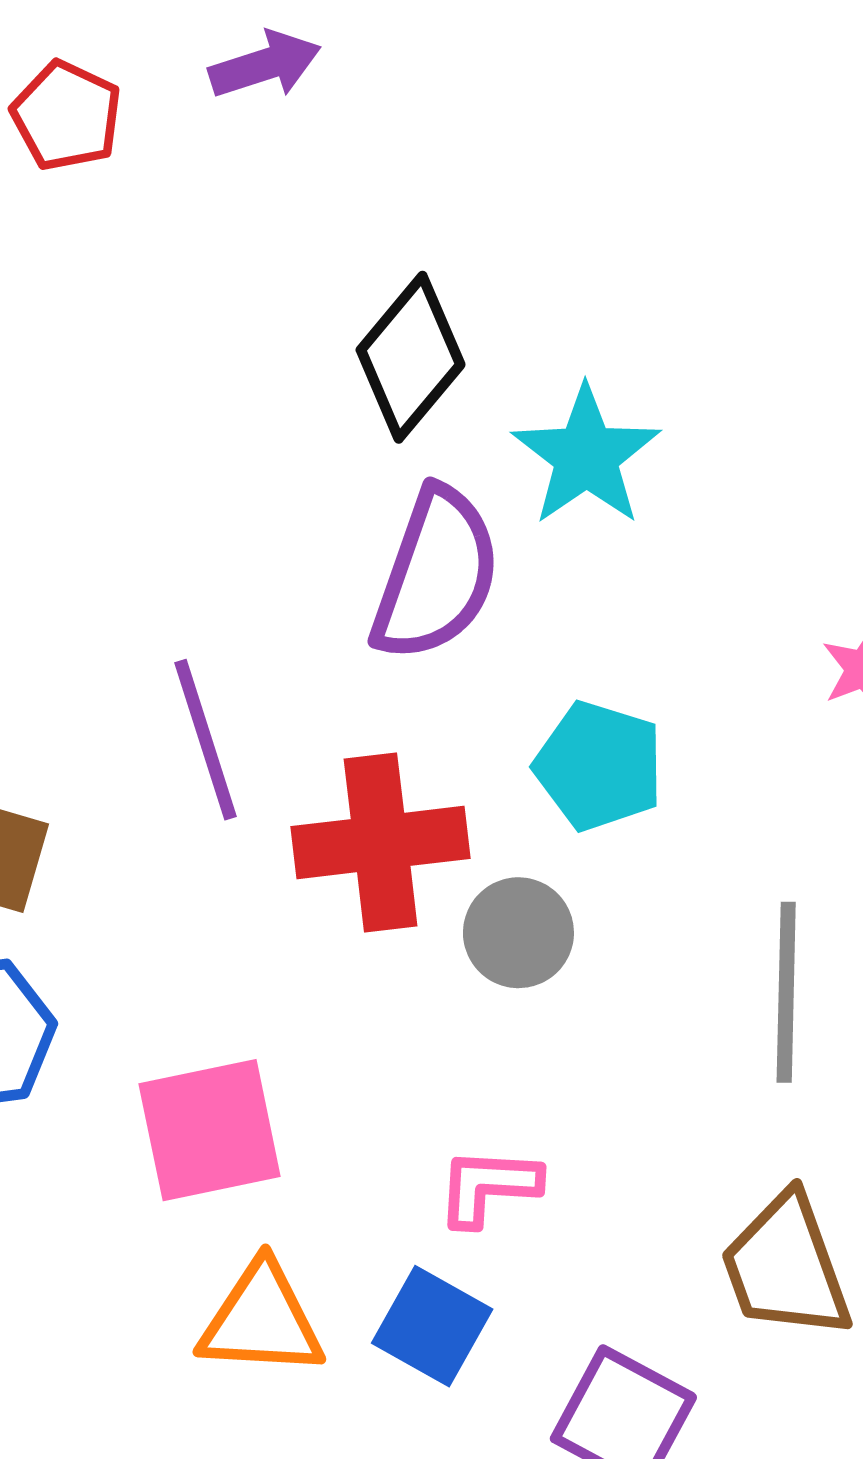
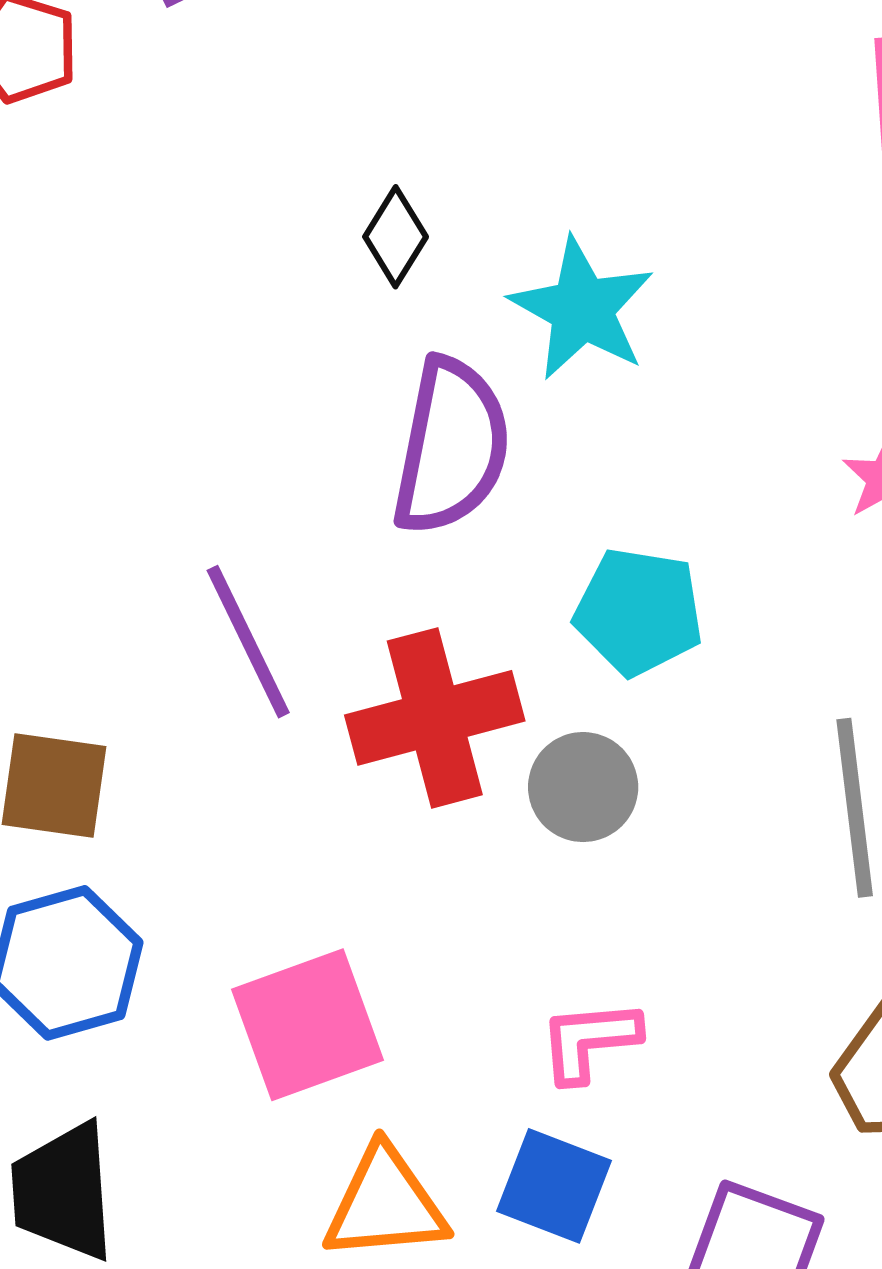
black diamond: (411, 357) -> (396, 237), size x0.6

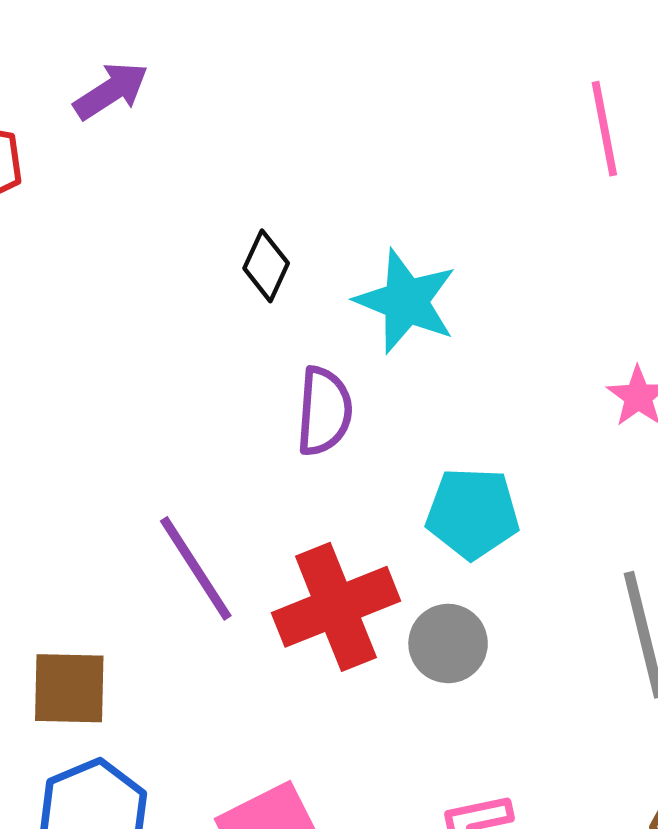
purple semicircle: (451, 447) -> (324, 411), size x0.7

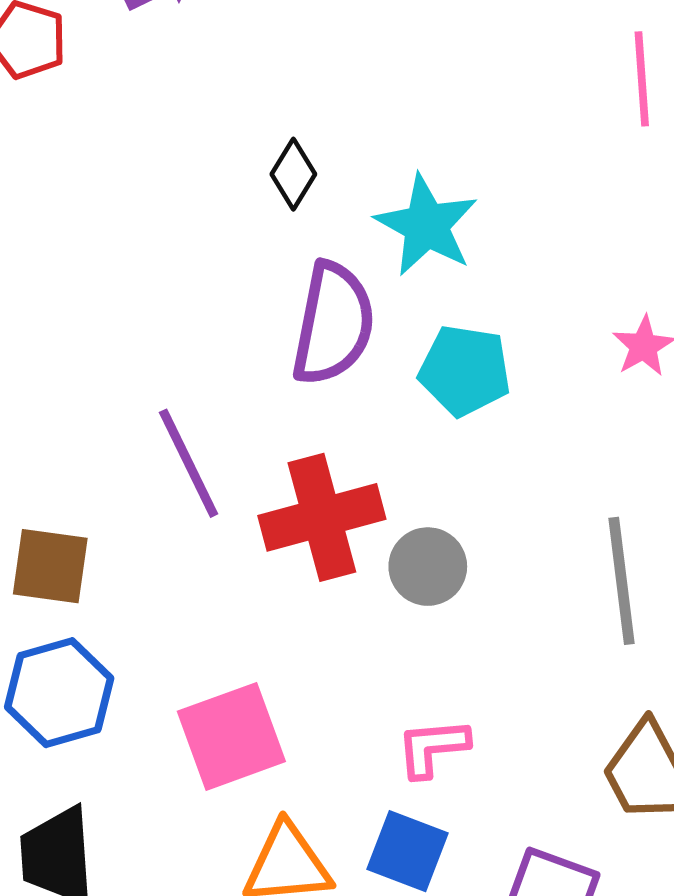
purple semicircle: (324, 411) -> (333, 324), size x1.4
cyan pentagon: (473, 513) -> (465, 370), moved

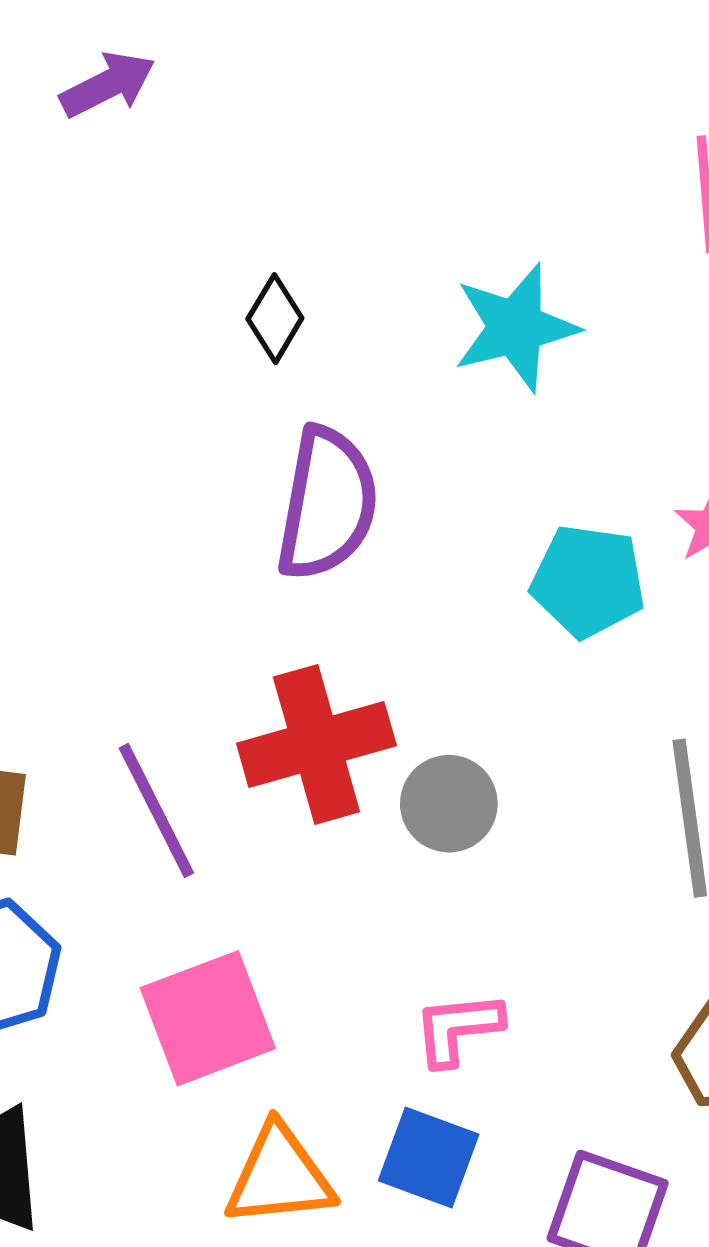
cyan star: (426, 225) -> (516, 327), moved, turned 30
cyan pentagon: (465, 370) -> (588, 581), moved
purple line: (189, 463) -> (156, 810), moved

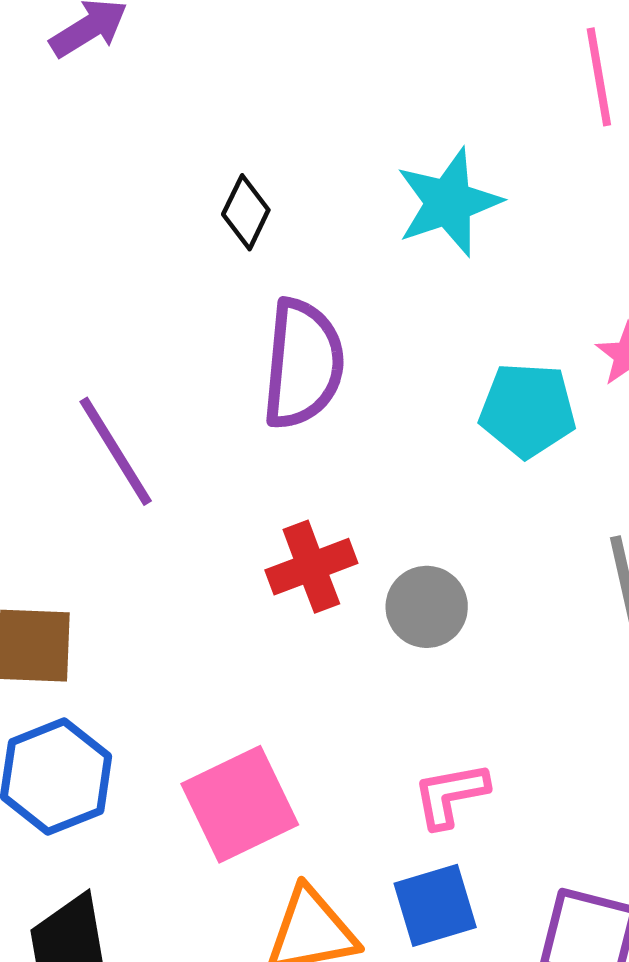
red cross: (316, 744) -> (311, 567), size x0.7
purple line: (156, 810) -> (116, 451), moved
blue square: (429, 1158) -> (435, 905), turned -32

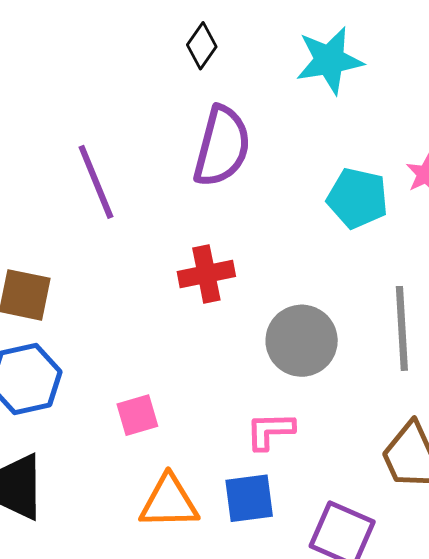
gray circle: (427, 607) -> (302, 341), moved, size x1.4
pink square: (240, 804) -> (137, 415), size x0.6

